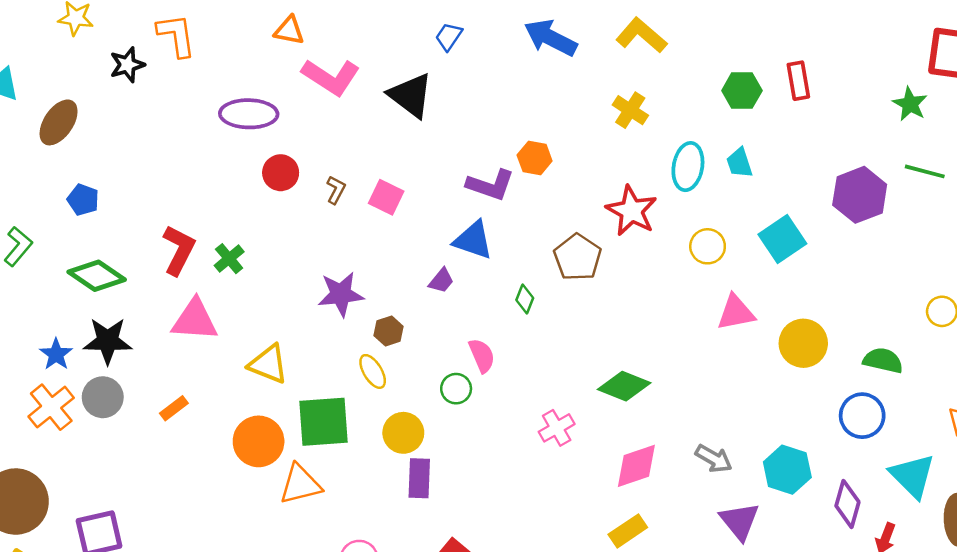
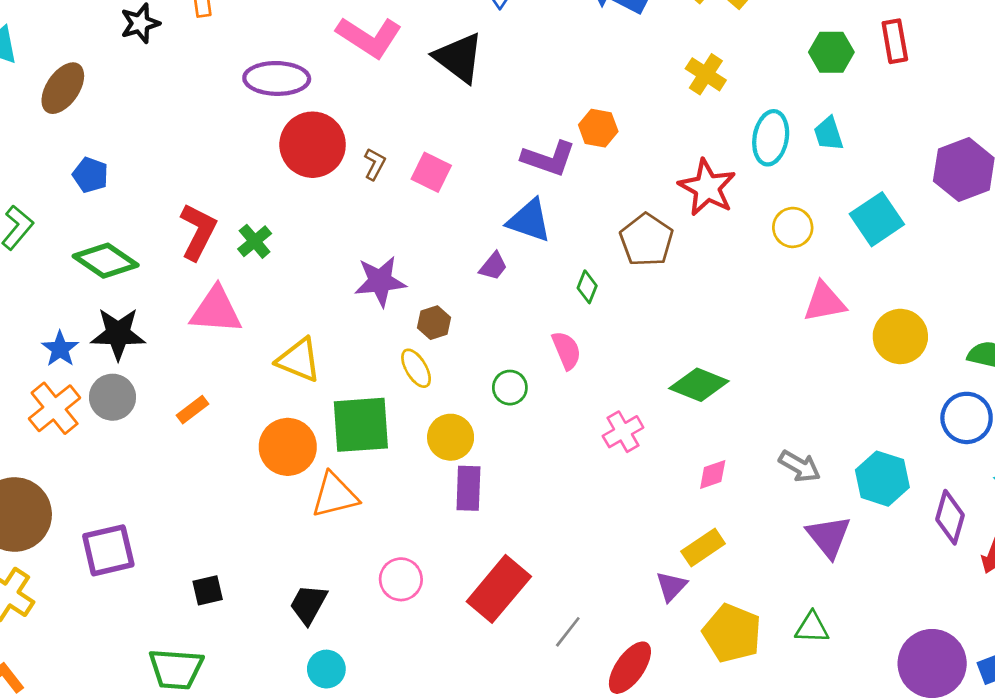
red circle: (281, 173) -> (313, 145), size x1.6
pink semicircle: (482, 356) -> (566, 350), moved
pink diamond: (636, 466) -> (713, 474), size x0.6

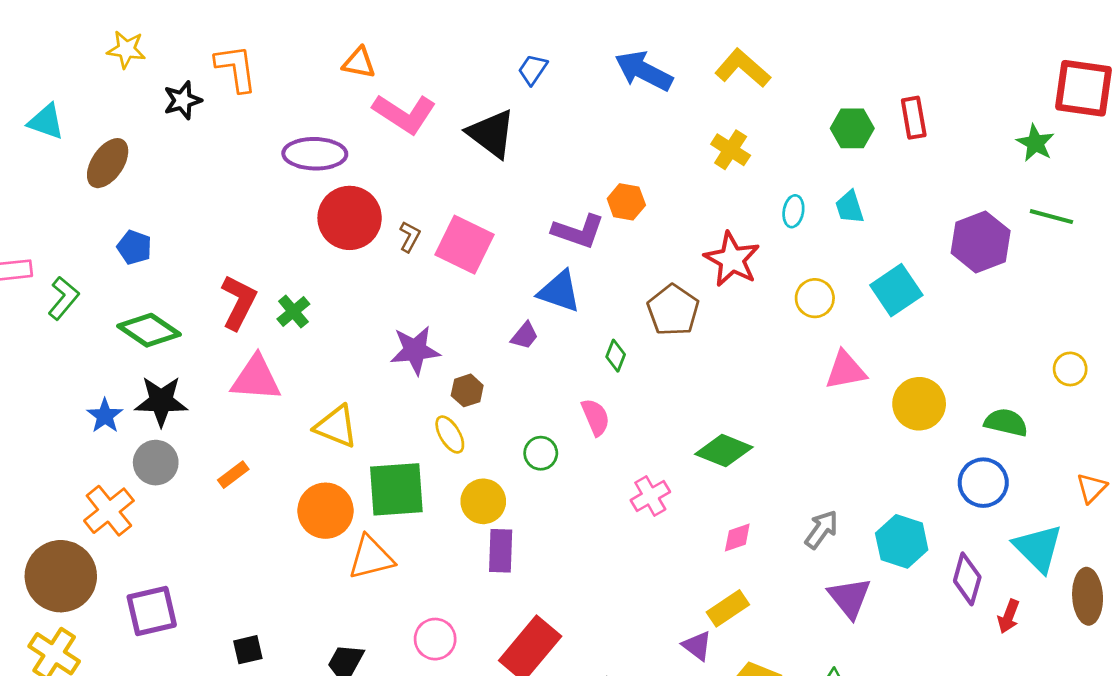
cyan ellipse: (771, 138) -> (793, 211), size x0.6
pink square: (431, 172) -> (465, 245), size x1.5
orange cross: (55, 408) -> (109, 511), moved
gray arrow: (800, 466) -> (821, 529), turned -84
purple triangle: (671, 586) -> (697, 646), turned -36

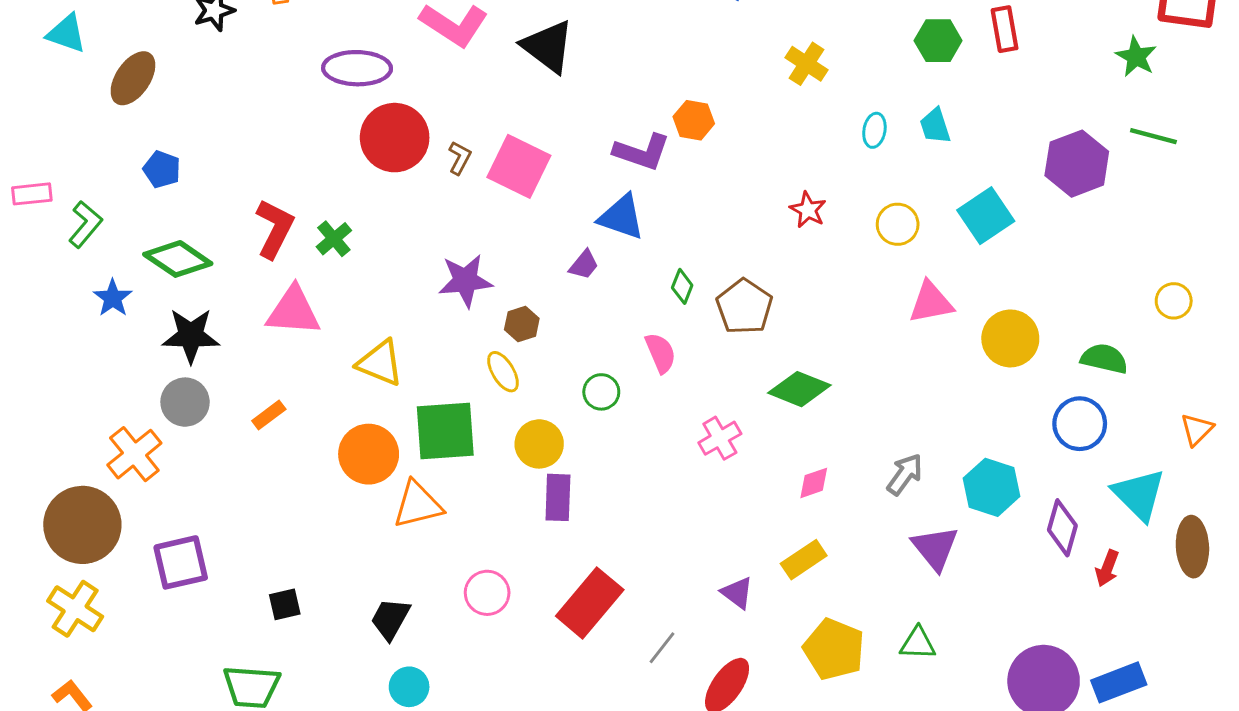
red star: (732, 259) -> (808, 210), moved, size x0.6
brown pentagon: (673, 310) -> (744, 307), moved
blue star: (105, 416) -> (113, 298), moved
purple triangle: (697, 646) -> (737, 593), moved

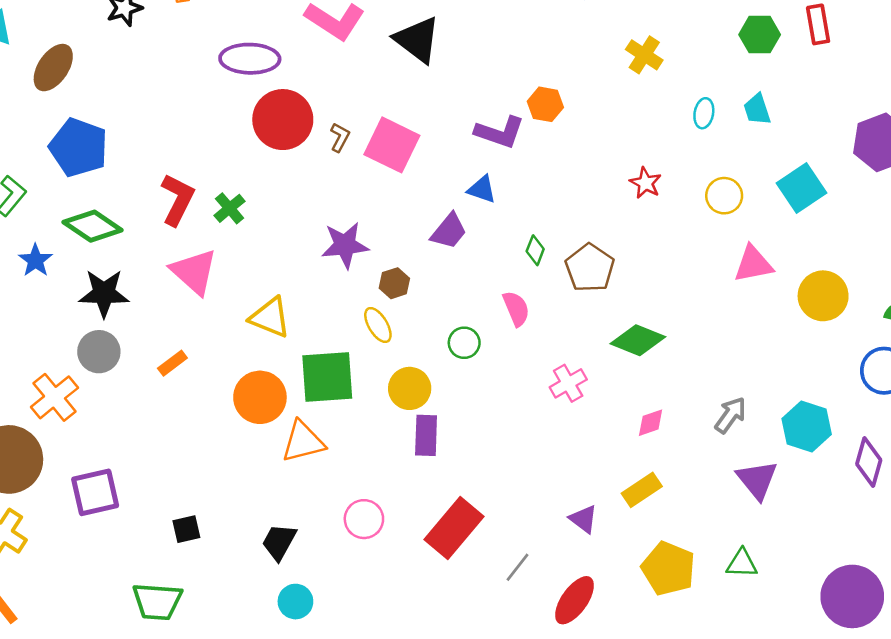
blue pentagon: (162, 169) -> (79, 147), size x1.8
blue triangle: (622, 217) -> (482, 189), size x0.7
purple trapezoid: (584, 265) -> (449, 231), size x1.4
pink triangle: (293, 311) -> (194, 272), turned 38

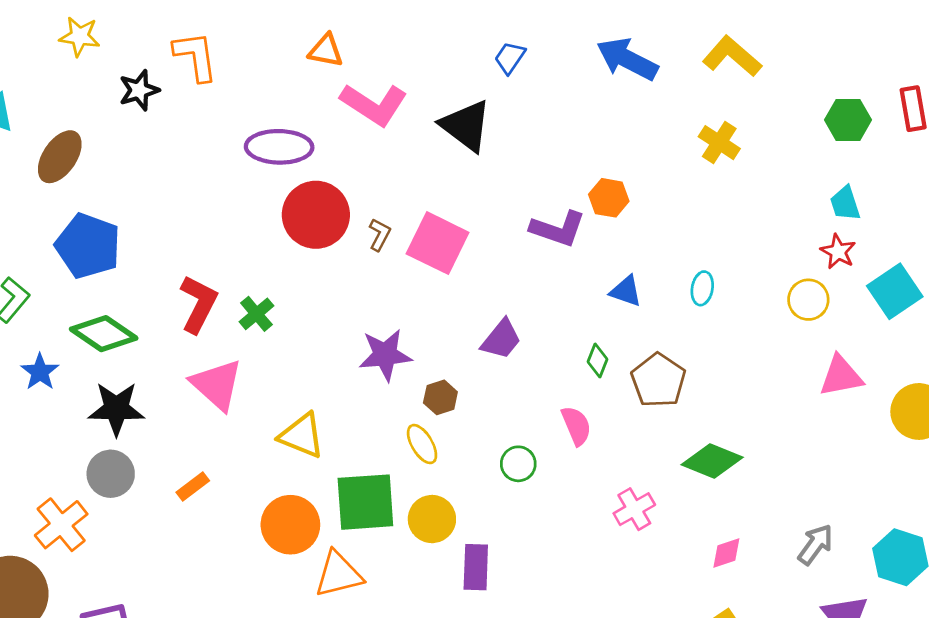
cyan ellipse: (704, 113) -> (702, 288), moved
red star: (646, 183) -> (838, 252), moved
blue triangle: (482, 189) -> (626, 291), moved
yellow circle: (410, 388) -> (432, 519), moved

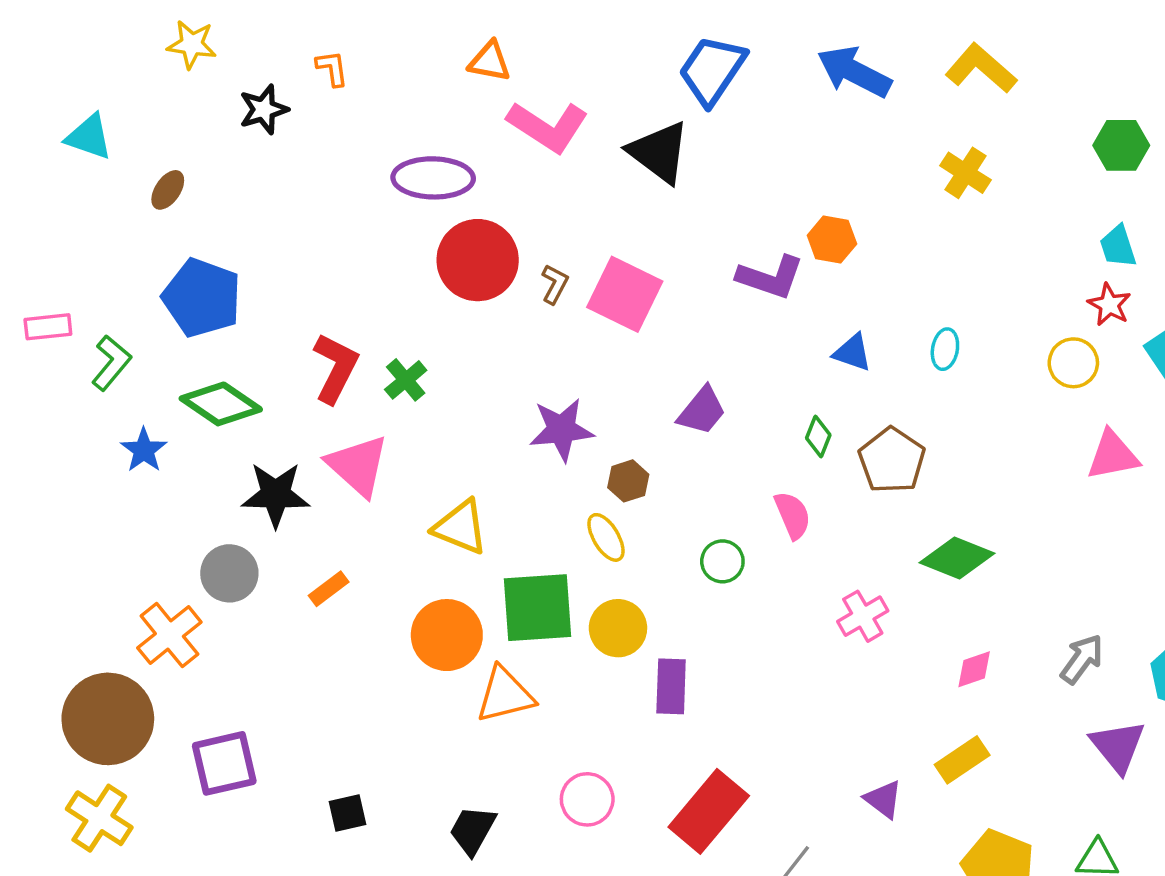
orange L-shape: (196, 56) -> (332, 68), size x0.6
blue trapezoid: (510, 58) -> (712, 70), size x1.8
brown ellipse: (60, 157) -> (168, 190), size x0.6
black star: (116, 409) -> (276, 495), moved

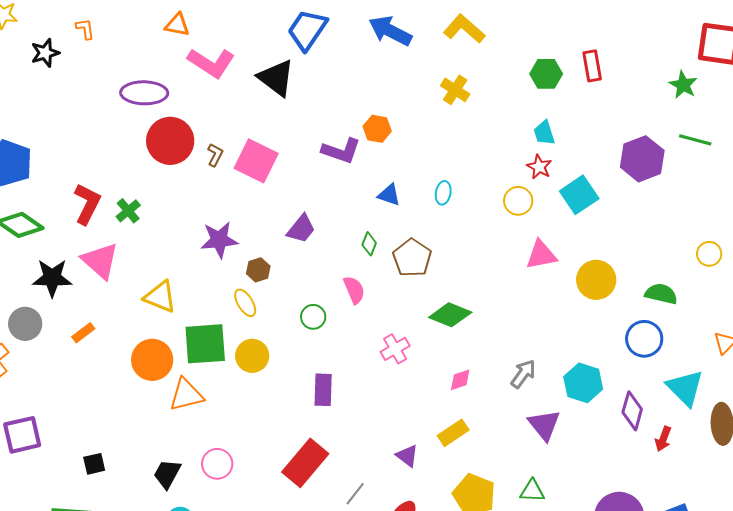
purple rectangle: (671, 686) -> (323, 390), moved
pink circle: (587, 799) -> (217, 464), moved

